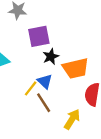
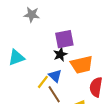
purple square: (39, 36) -> (64, 39), moved

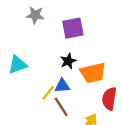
purple square: (64, 39) -> (73, 28), moved
blue triangle: (55, 76) -> (62, 86), turned -48

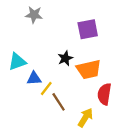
purple square: (73, 28) -> (88, 29), moved
blue triangle: (62, 86) -> (34, 78), moved

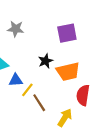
gray star: (34, 15) -> (16, 29), moved

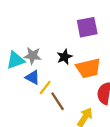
gray star: (16, 29) -> (33, 56), moved
blue triangle: (16, 80) -> (33, 77), turned 32

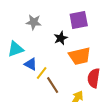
gray star: (33, 56) -> (34, 22), moved
black star: (64, 57) -> (61, 38), moved

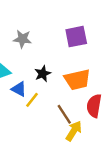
black star: (61, 38) -> (43, 74), moved
brown line: (53, 85) -> (64, 114), moved

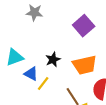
purple square: (76, 37) -> (84, 26), turned -30
gray star: (22, 39) -> (34, 13), moved

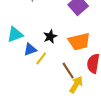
blue triangle: (31, 74) -> (30, 50), turned -48

